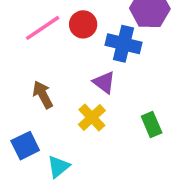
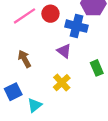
yellow cross: (92, 117) -> (62, 83), moved
green rectangle: (152, 125) -> (97, 68), moved

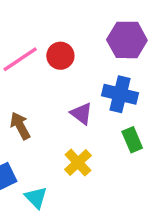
blue cross: (76, 26) -> (120, 94), moved
cyan triangle: (35, 105) -> (36, 198), turned -35

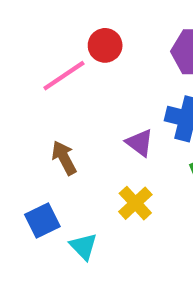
red circle: (60, 56) -> (105, 45), moved

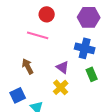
pink line: (64, 76) -> (38, 35), moved, turned 50
purple triangle: (140, 143) -> (63, 67), moved

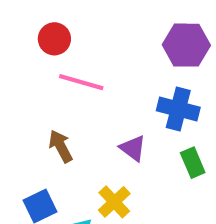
red circle: (47, 14) -> (54, 39), moved
yellow cross: (61, 87) -> (114, 202), moved

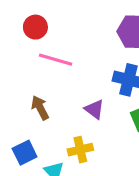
yellow cross: (114, 202) -> (80, 150), turned 30

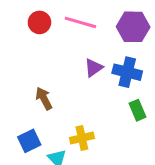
pink line: (56, 60) -> (80, 22), moved
purple triangle: (94, 109) -> (94, 68), moved, turned 48

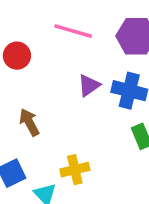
red circle: (39, 22) -> (17, 56), moved

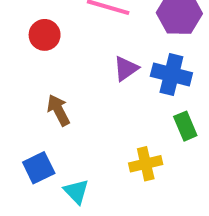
yellow cross: (75, 170) -> (146, 164), moved

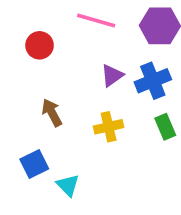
blue cross: (171, 75) -> (153, 81), turned -36
yellow cross: (146, 164) -> (109, 127), moved

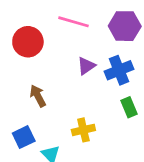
red circle: (40, 45) -> (28, 42), size x1.4
yellow cross: (109, 127) -> (83, 130), moved

